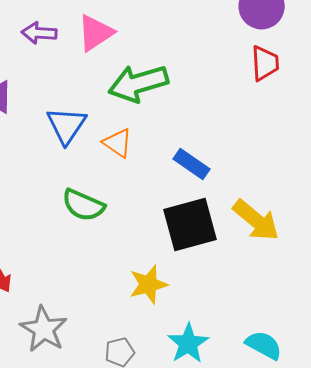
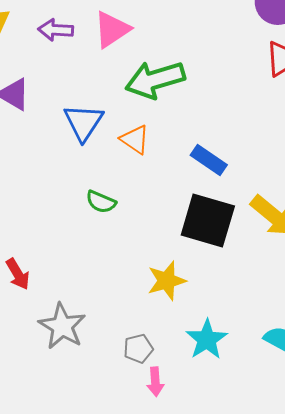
green semicircle: (83, 205) -> (101, 202), size x0.7
black square: (190, 225) -> (208, 221), turned 32

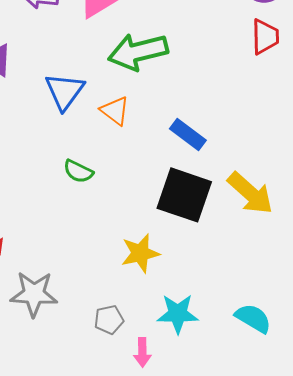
gray star: (62, 326) -> (34, 294), turned -30
cyan star: (207, 339) -> (178, 314), turned 30
pink arrow: (155, 382) -> (142, 352), moved

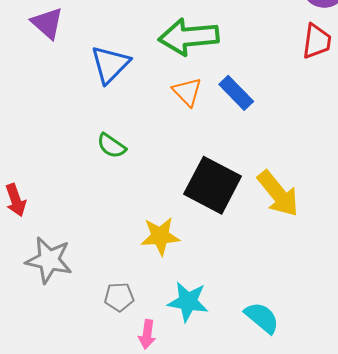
orange triangle: (115, 111) -> (187, 92), moved
blue rectangle: (188, 134) -> (236, 93), moved

